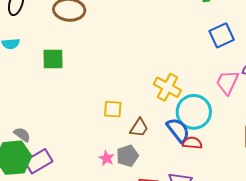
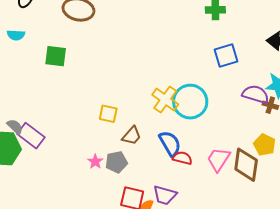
pink trapezoid: (227, 82) -> (218, 159), moved
cyan circle: (194, 112) -> (190, 102), moved
purple rectangle: (39, 161) -> (31, 136), moved, turned 60

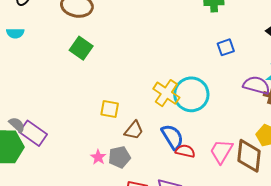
blue square: (226, 55) -> (226, 47), size x0.7
green square: (56, 56) -> (81, 48), moved, turned 30

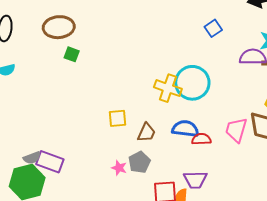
green square: (81, 48) -> (72, 54), moved, size x0.7
gray semicircle: (17, 125) -> (32, 158), turned 132
blue semicircle: (172, 137) -> (185, 129), turned -36

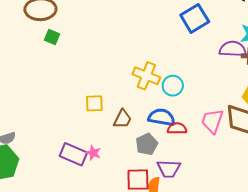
blue square: (213, 28) -> (195, 18), size x1.6
cyan circle: (192, 83) -> (173, 86), moved, size x0.6
purple rectangle: (50, 162) -> (73, 154), moved
gray pentagon: (139, 162) -> (147, 144), moved

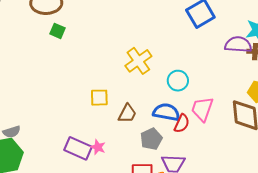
yellow cross: (146, 76) -> (138, 61), moved, turned 32
pink trapezoid: (212, 121) -> (202, 109), moved
red semicircle: (177, 128) -> (182, 123), turned 114

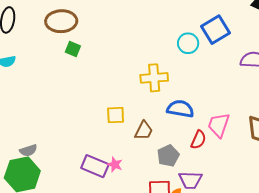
yellow cross: (138, 61) -> (154, 78), turned 32
cyan circle: (178, 81) -> (188, 43), moved
blue semicircle: (166, 112) -> (180, 109), moved

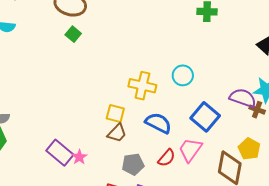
blue square: (216, 30) -> (205, 117), moved, turned -36
cyan circle: (188, 43) -> (183, 75), moved
yellow square: (116, 115) -> (115, 113), moved

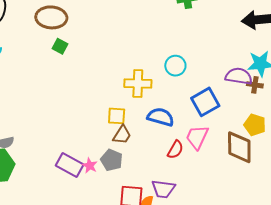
blue square: (205, 117) -> (205, 102), turned 32
gray pentagon: (133, 164) -> (112, 160), moved, turned -30

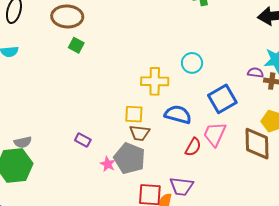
purple semicircle: (239, 76) -> (255, 73), size x0.6
brown trapezoid: (122, 135) -> (140, 133), turned 65
gray pentagon: (112, 160) -> (129, 158), size x1.4
purple rectangle: (70, 165) -> (83, 140), moved, size x0.6

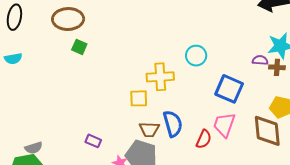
blue square: (222, 99) -> (229, 89), turned -32
yellow square: (134, 114) -> (139, 98), moved
blue semicircle: (178, 115) -> (173, 124), moved, turned 64

